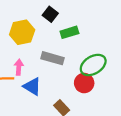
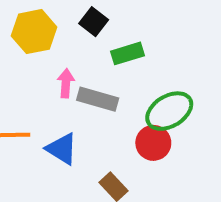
yellow hexagon: (22, 32) -> (34, 32), moved
pink arrow: (19, 67) -> (66, 83), moved

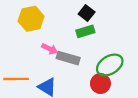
black square: (94, 22) -> (87, 13), moved
pink arrow: (66, 83) -> (50, 49), turned 112

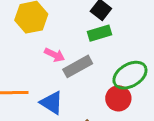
gray rectangle: (68, 58) -> (78, 66), turned -45

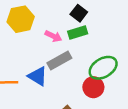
pink arrow: (55, 55) -> (53, 36), moved
blue triangle: (52, 103) -> (38, 76), moved

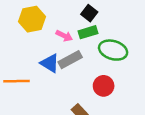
green ellipse: (103, 68) -> (113, 50), moved, turned 48
blue triangle: (38, 76) -> (50, 63), moved

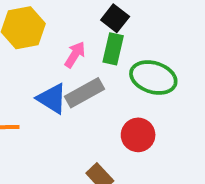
green rectangle: (88, 32) -> (113, 49), turned -60
pink arrow: (64, 36) -> (75, 55), turned -84

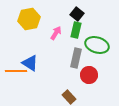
gray rectangle: (84, 93) -> (76, 58), moved, turned -48
blue triangle: (52, 99) -> (30, 63), moved

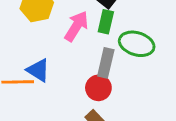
pink arrow: (56, 33) -> (76, 26), size x1.5
red circle: (89, 75) -> (98, 88), moved

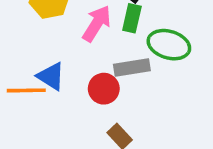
gray rectangle: (106, 63) -> (132, 68), turned 68
red circle: (98, 88) -> (104, 89), moved

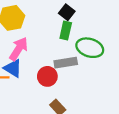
pink arrow: (97, 24) -> (19, 49), moved

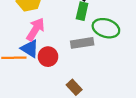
red circle: (47, 76) -> (48, 57), moved

